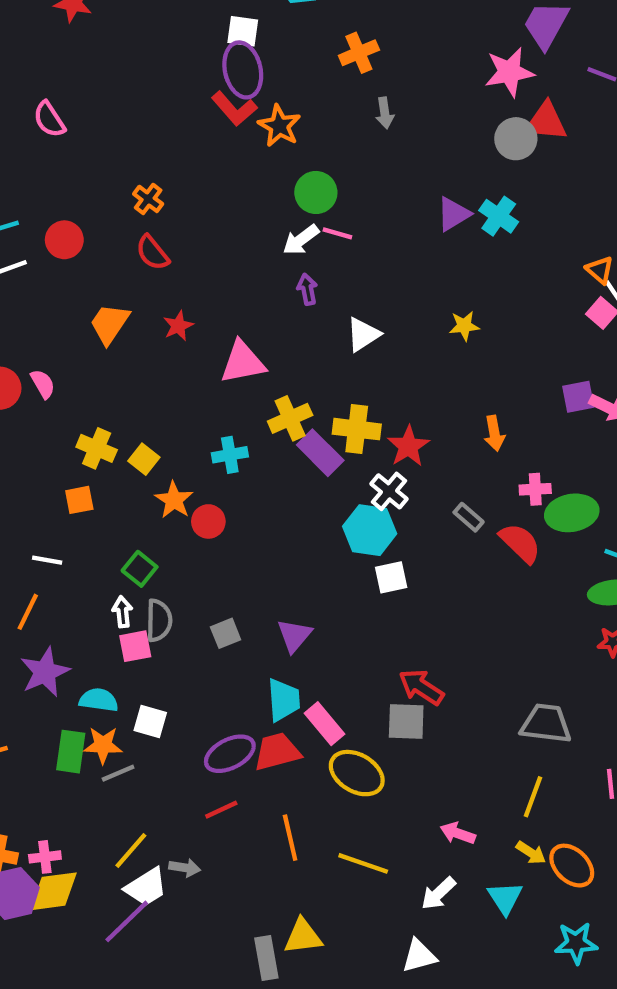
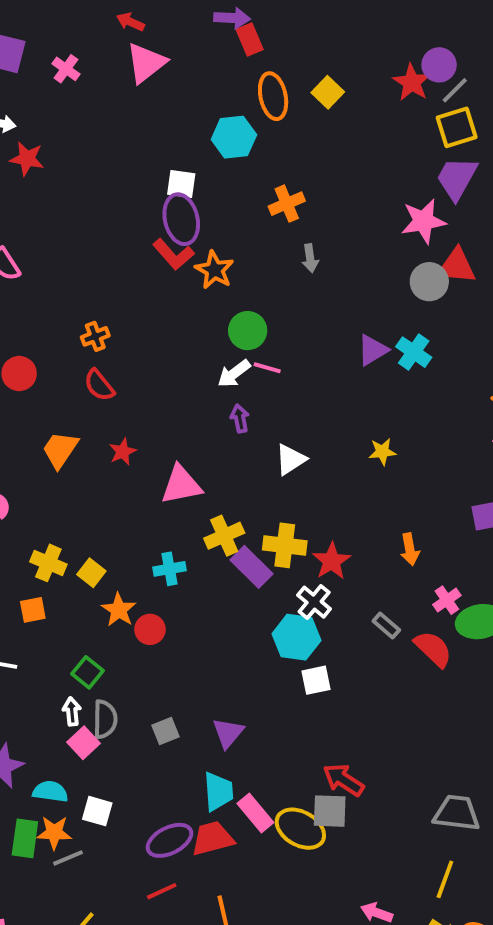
orange cross: (148, 199) -> (95, 336), turned 32
pink cross: (535, 489) -> (447, 600), turned -32
pink square: (135, 646) -> (84, 743), turned -32
yellow ellipse: (357, 773) -> (300, 829), moved

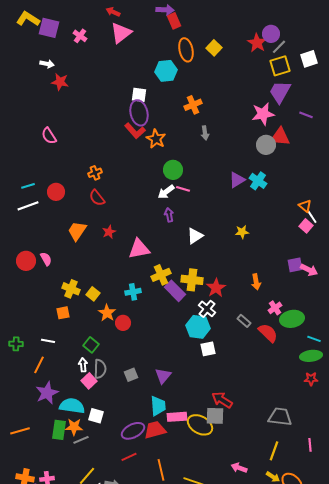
cyan semicircle: (50, 792) -> (72, 406), size x1.4
pink rectangle: (255, 813) -> (177, 417), turned -54

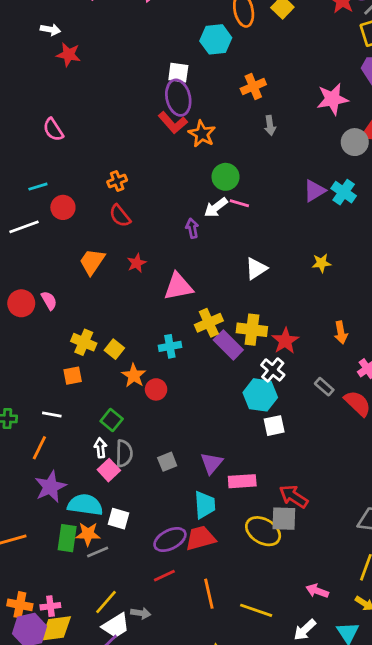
pink star: (263, 114) -> (333, 99), moved
cyan line: (28, 186) -> (38, 187), moved
purple arrow: (169, 215) -> (192, 228), moved
pink rectangle: (177, 417) -> (242, 481), moved

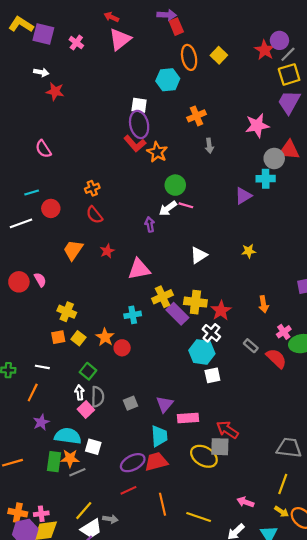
cyan cross: (344, 192) -> (266, 179), moved, turned -36
yellow square: (114, 349) -> (78, 338), moved
purple star: (50, 487) -> (41, 422), size x0.7

